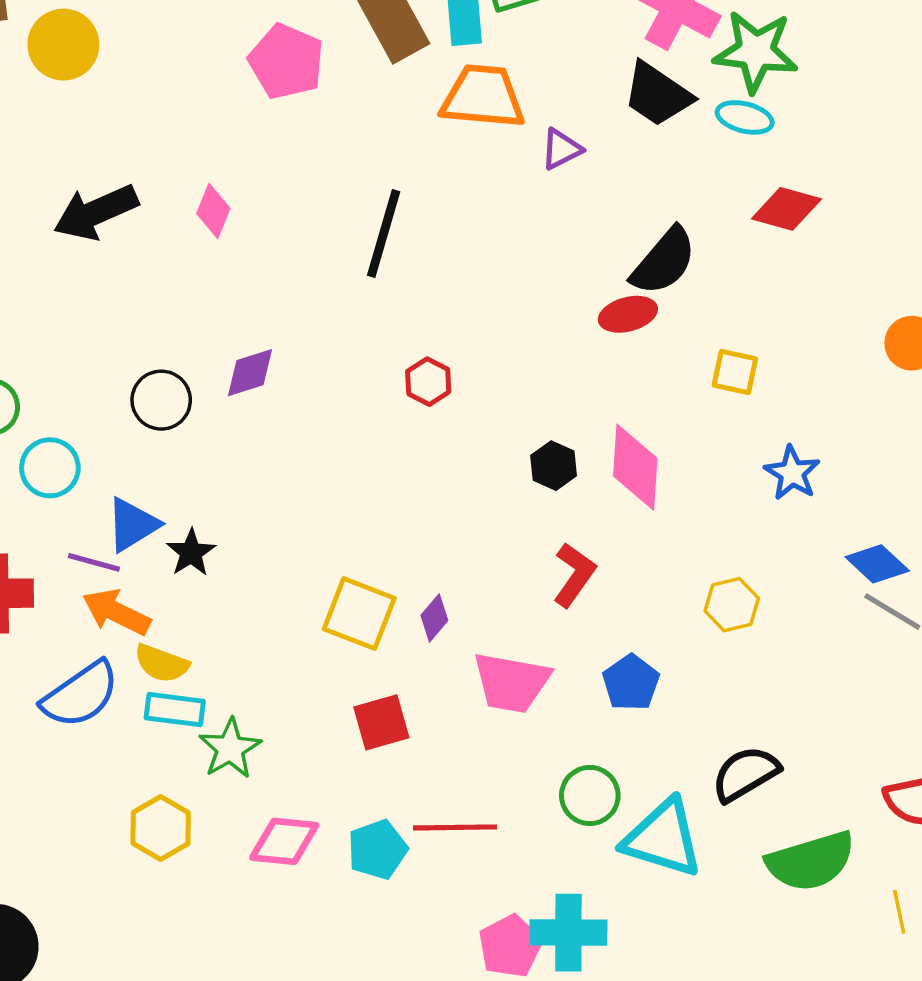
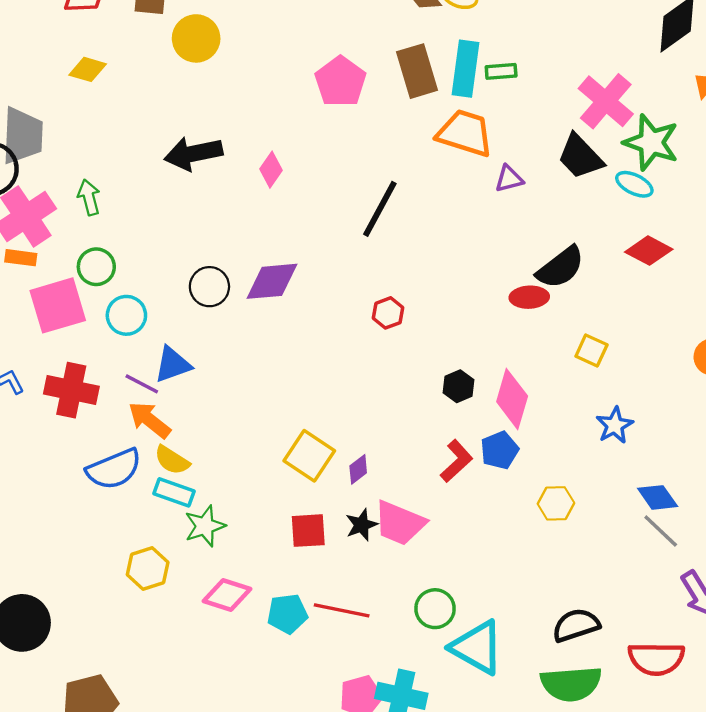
purple diamond: (250, 373) -> (272, 281), size x1.4
black star: (191, 553) -> (361, 525), moved
blue pentagon: (631, 683) -> (500, 450), moved
black semicircle: (745, 774) -> (576, 625), moved

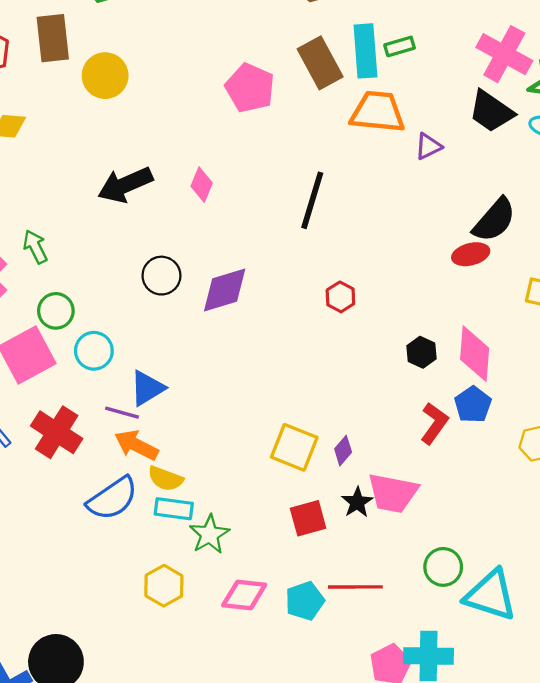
black circle: (209, 287) -> (161, 276), moved
red cross: (71, 390) -> (57, 432), turned 33

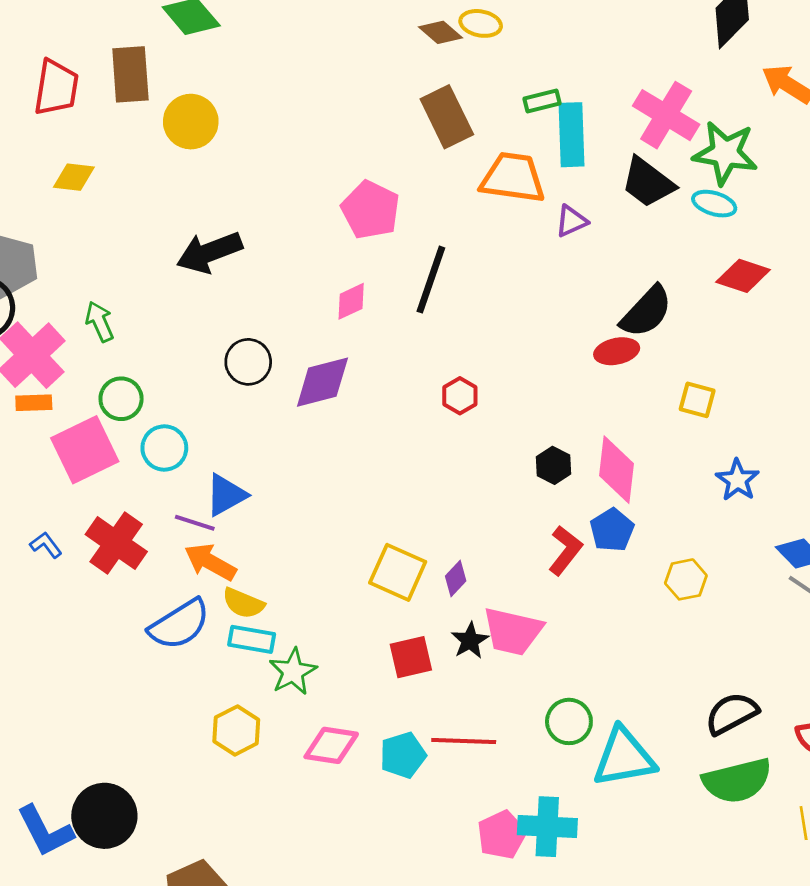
cyan rectangle: (365, 51) -> (571, 135), moved
pink pentagon: (250, 88) -> (371, 210), moved
pink diamond: (202, 185) -> (351, 301), moved, turned 40
cyan triangle: (491, 595) -> (624, 757), turned -30

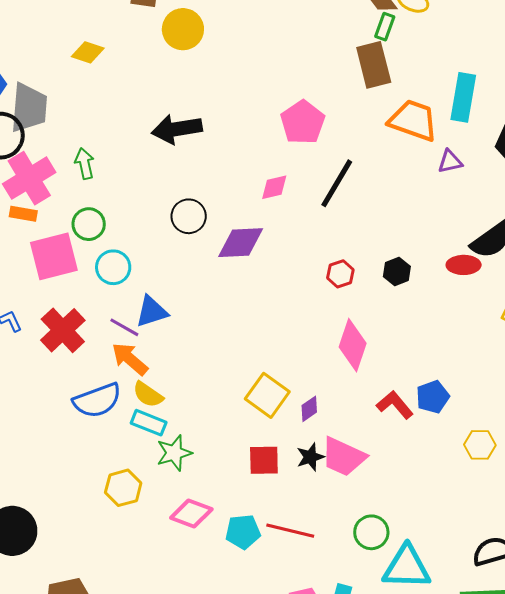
green rectangle: (542, 101) -> (385, 27), moved, turned -68
black hexagon: (554, 465) -> (397, 272), moved
pink diamond: (617, 470) -> (353, 345), moved
red L-shape: (565, 550) -> (395, 405), turned -90

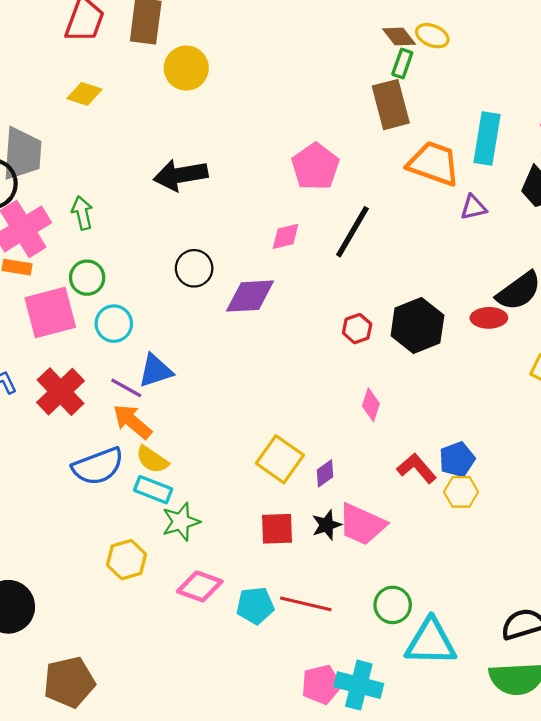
black hexagon: (397, 272) -> (417, 326), size x1.8
pink diamond: (353, 345) -> (371, 405), size x0.6
yellow hexagon: (480, 445) -> (461, 492), moved

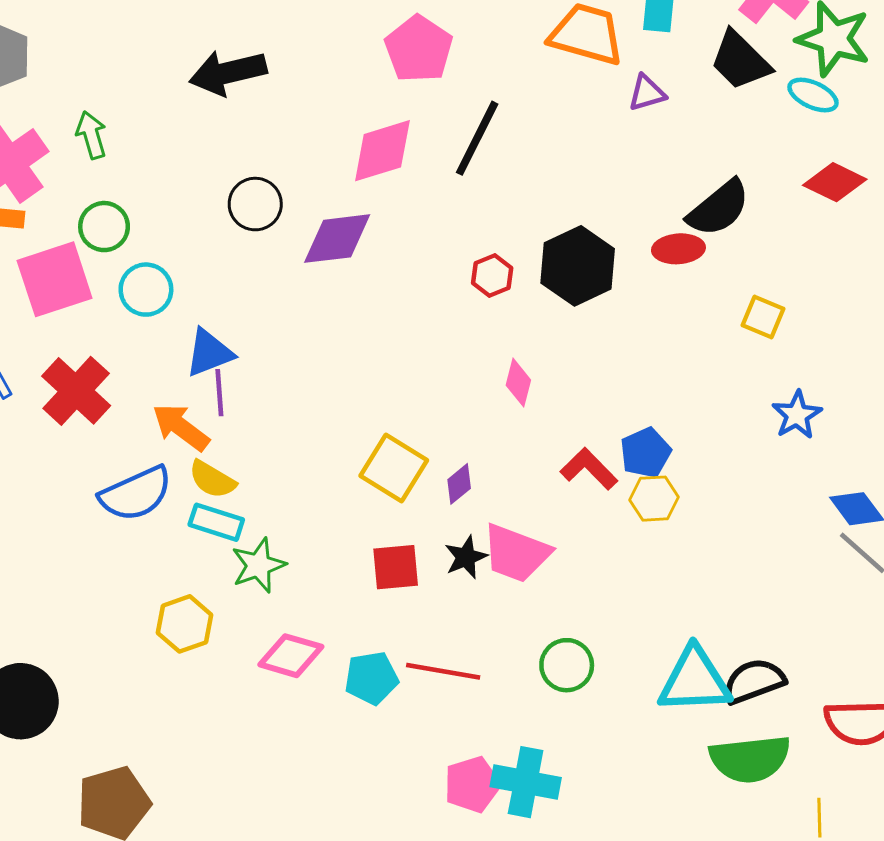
pink diamond: (286, 236) -> (382, 151), size x1.6
purple line: (126, 388) -> (219, 393), moved, turned 60
cyan triangle: (431, 642) -> (695, 680), moved

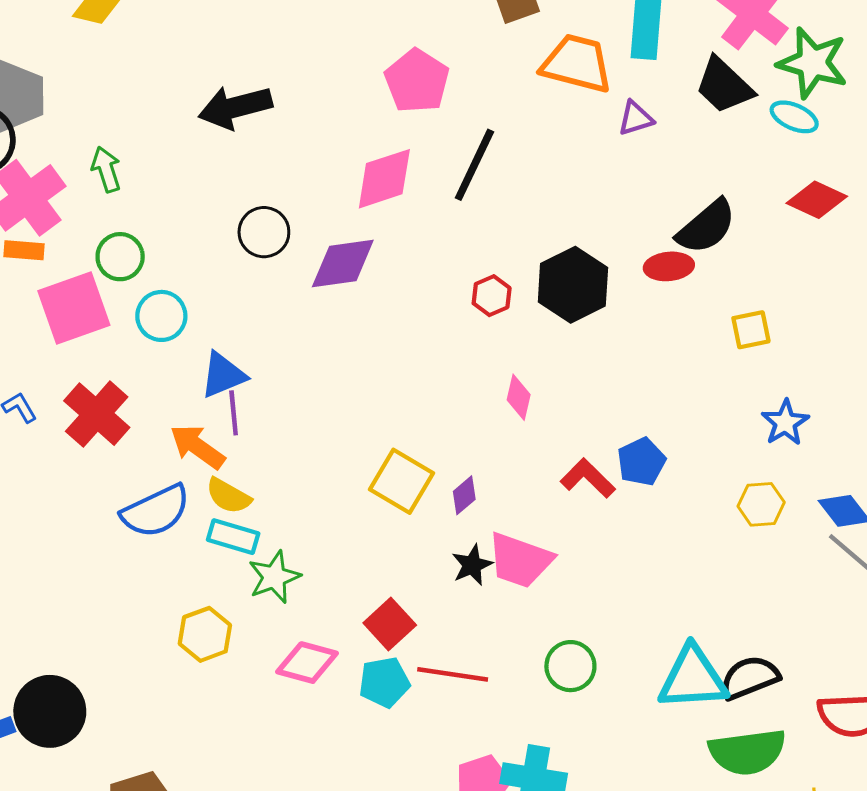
yellow square: (763, 317) -> (751, 330), turned -33
yellow hexagon: (654, 499) -> (761, 504), moved
red square: (396, 567) -> (390, 624), moved, turned -36

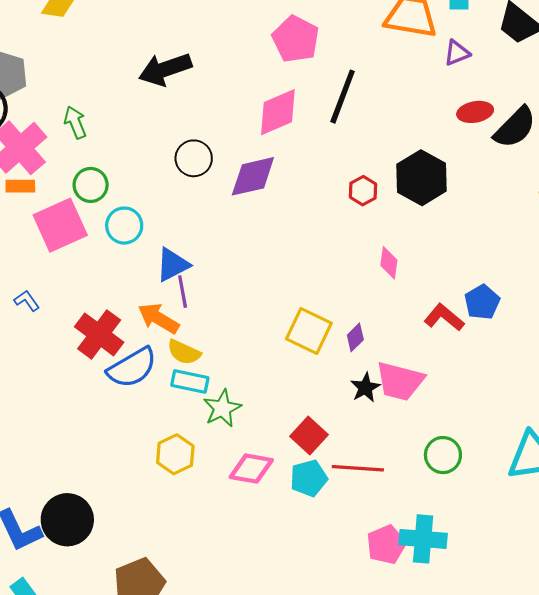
red ellipse: (669, 266) -> (475, 112), moved
red cross: (97, 414) -> (99, 334), moved

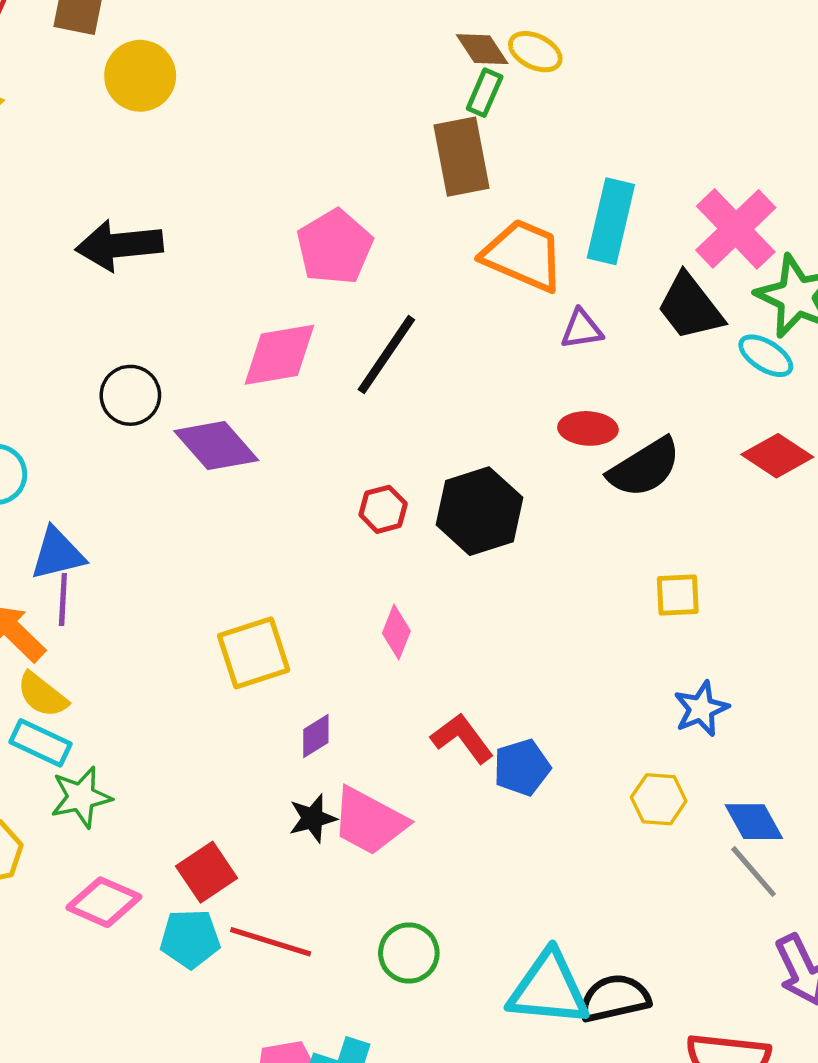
purple diamond: (253, 176) -> (216, 446), turned 48
blue pentagon: (482, 302) -> (522, 767), moved
yellow square: (309, 331) -> (254, 653), moved, turned 33

